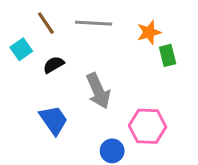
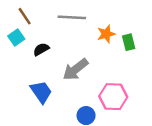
brown line: (46, 23) -> (25, 16), moved
orange star: (149, 32) -> (106, 34), moved
gray arrow: (98, 91) -> (75, 69), turned 76

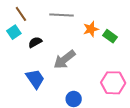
green rectangle: (129, 42) -> (110, 36), turned -40
pink hexagon: (113, 97) -> (113, 83), moved

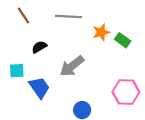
cyan square: (14, 32) -> (17, 71), moved, turned 32

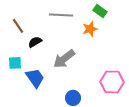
brown line: (24, 15) -> (18, 26), moved
green rectangle: (123, 40) -> (100, 11), moved

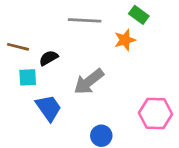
brown line: (18, 26) -> (18, 47), moved, turned -42
cyan square: (15, 63) -> (28, 77), moved

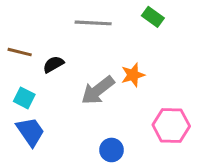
orange star: (125, 40) -> (133, 75), moved
cyan square: (28, 77) -> (24, 98), moved, turned 30
blue trapezoid: (49, 108) -> (30, 132), moved

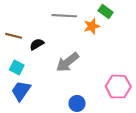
orange star: (133, 75) -> (92, 26), moved
blue trapezoid: (30, 132) -> (21, 91), turned -110

